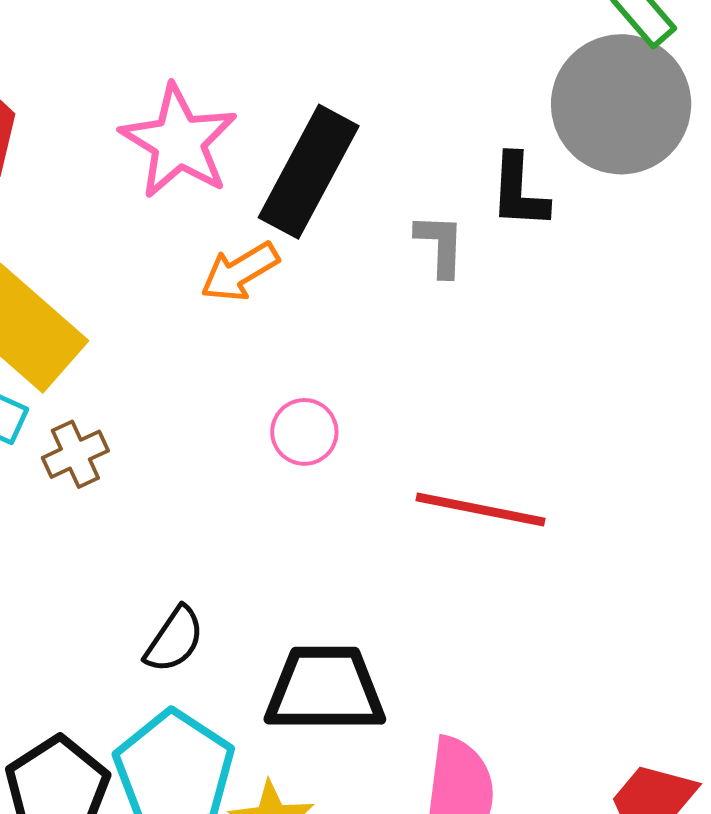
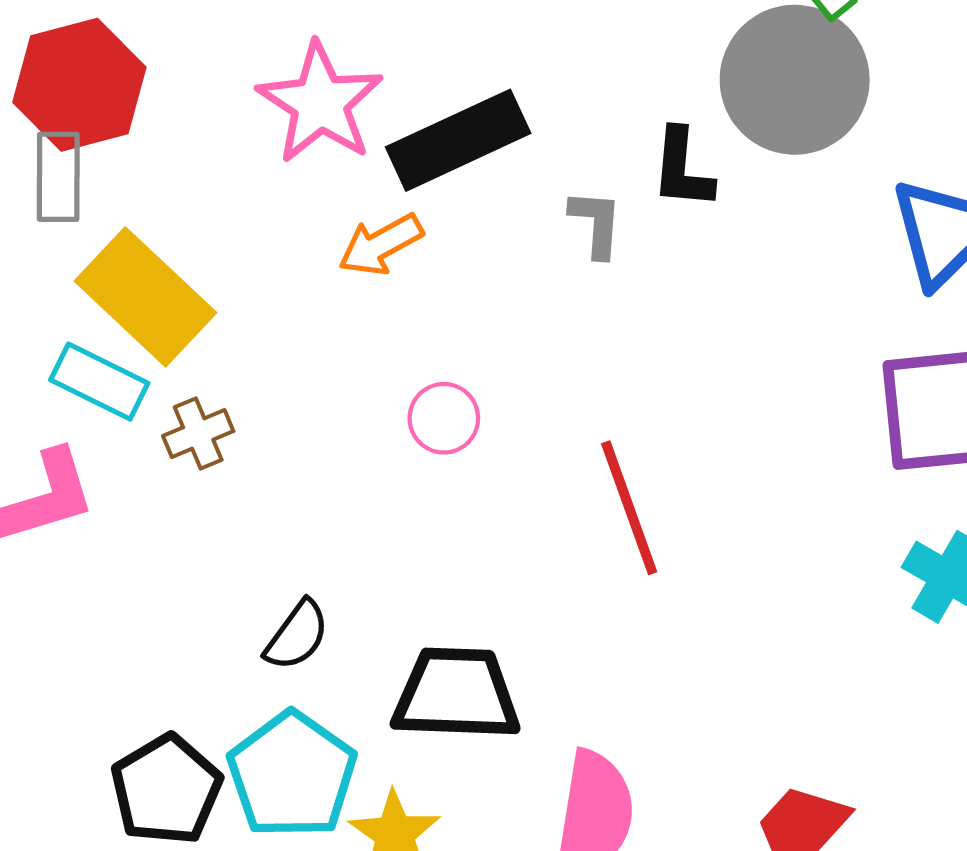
black rectangle: (309, 172) -> (458, 140), turned 35
red line: (480, 509) -> (629, 508), turned 57

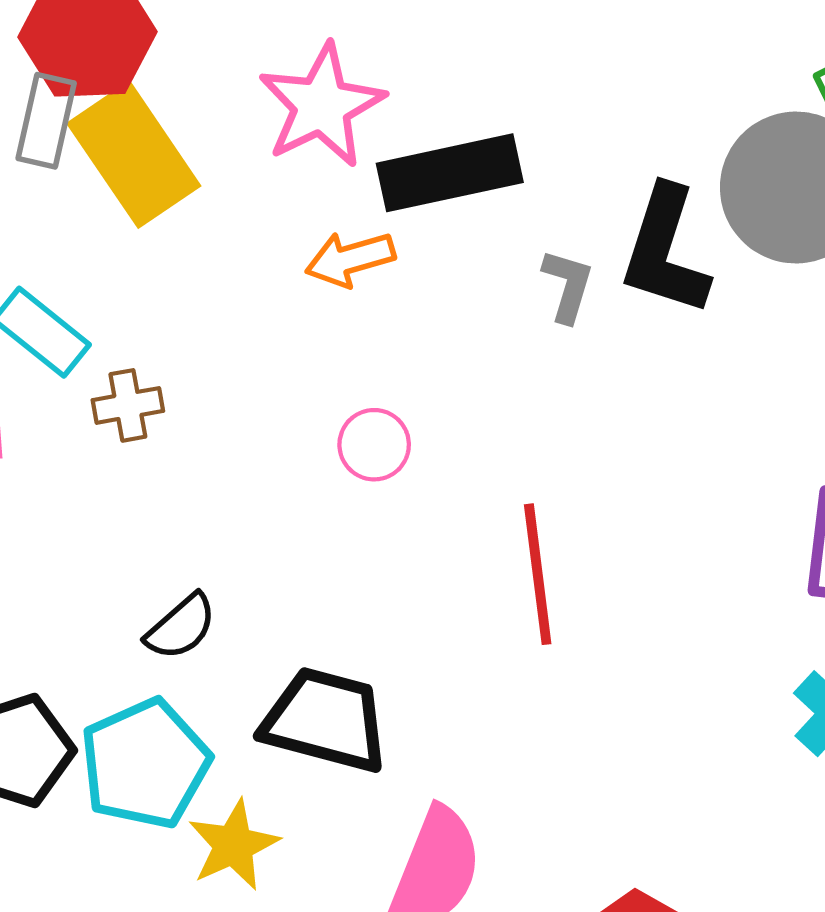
black L-shape: (682, 169) -> (665, 251), size x1.5
yellow rectangle: (145, 297) -> (134, 155), moved

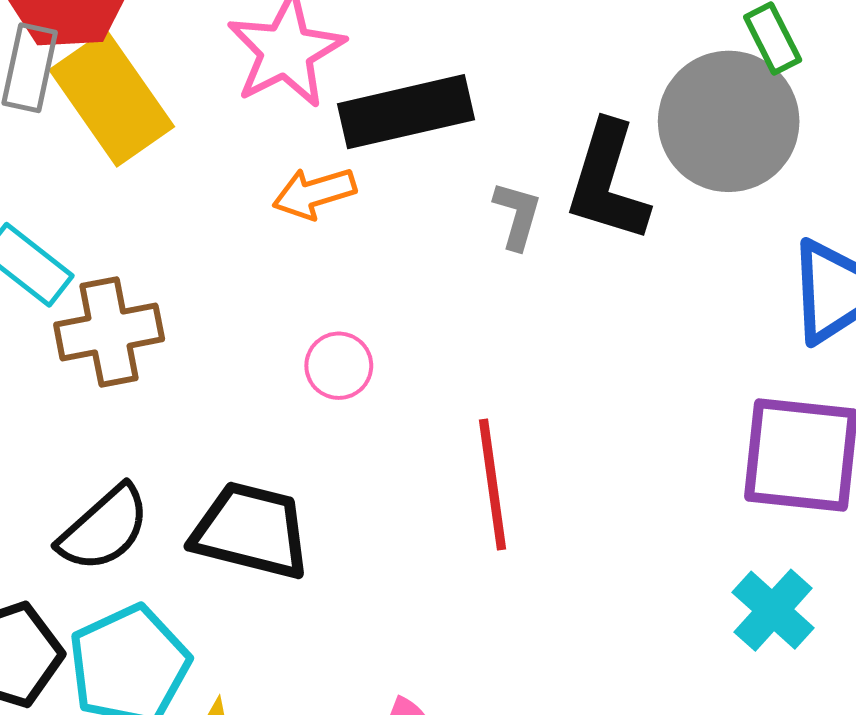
brown cross: (128, 405) -> (109, 332), size x1.6
black semicircle: (181, 627) -> (104, 529), moved, size x1.4
black trapezoid: (325, 720) -> (251, 531), moved

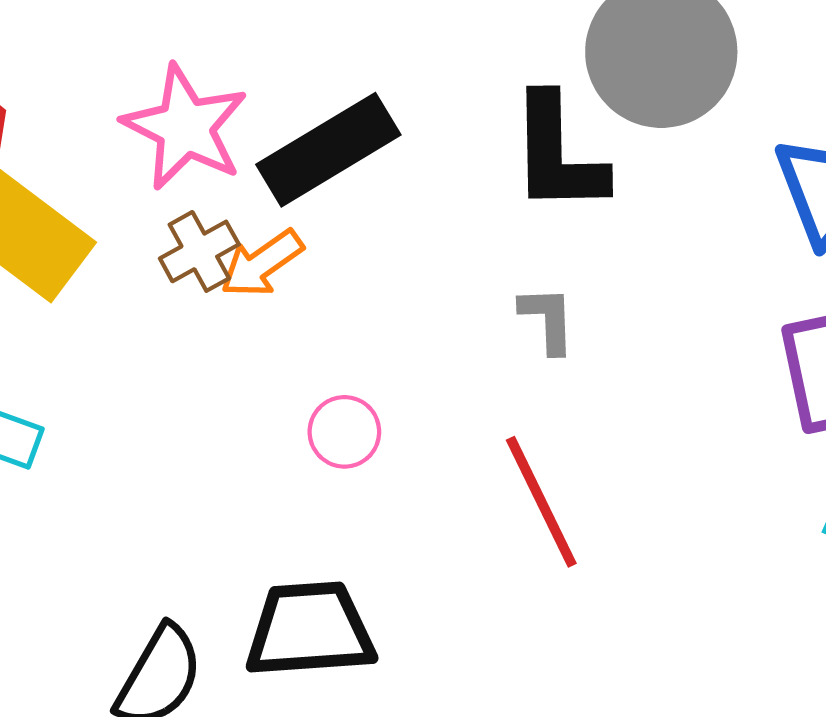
gray L-shape: (517, 215) -> (548, 319), moved
brown cross: (109, 332) -> (199, 251), moved, size x0.7

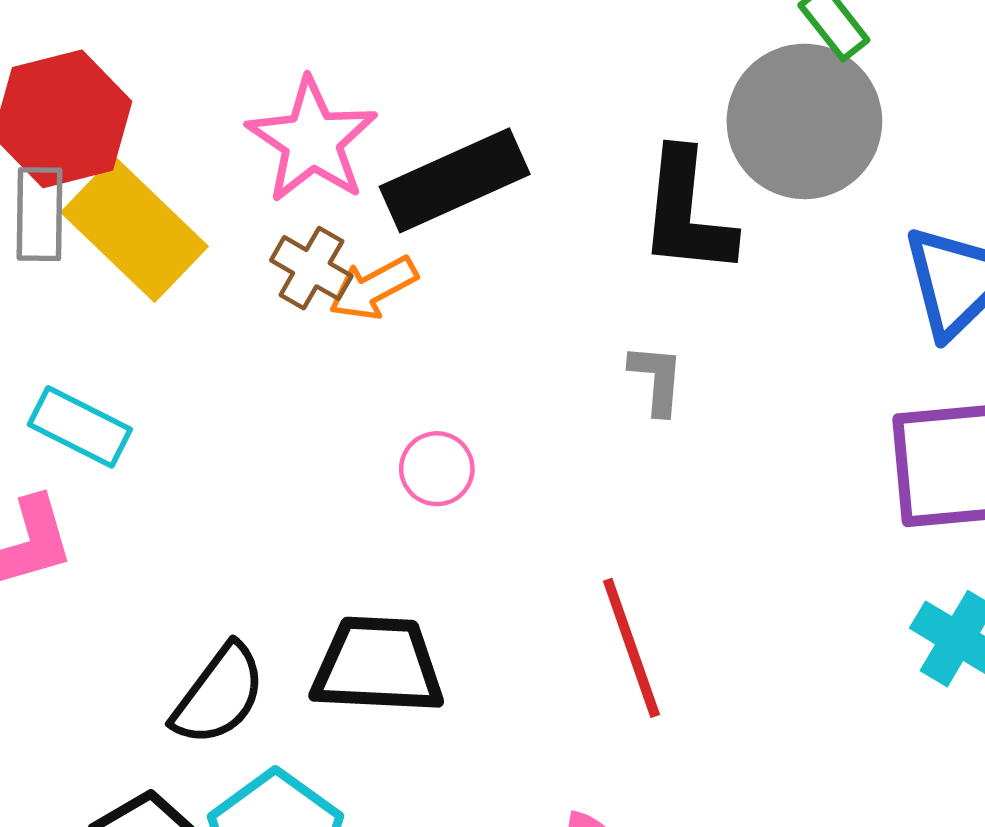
brown cross: (199, 251) -> (311, 268), turned -38
red line: (541, 502) -> (631, 648), moved

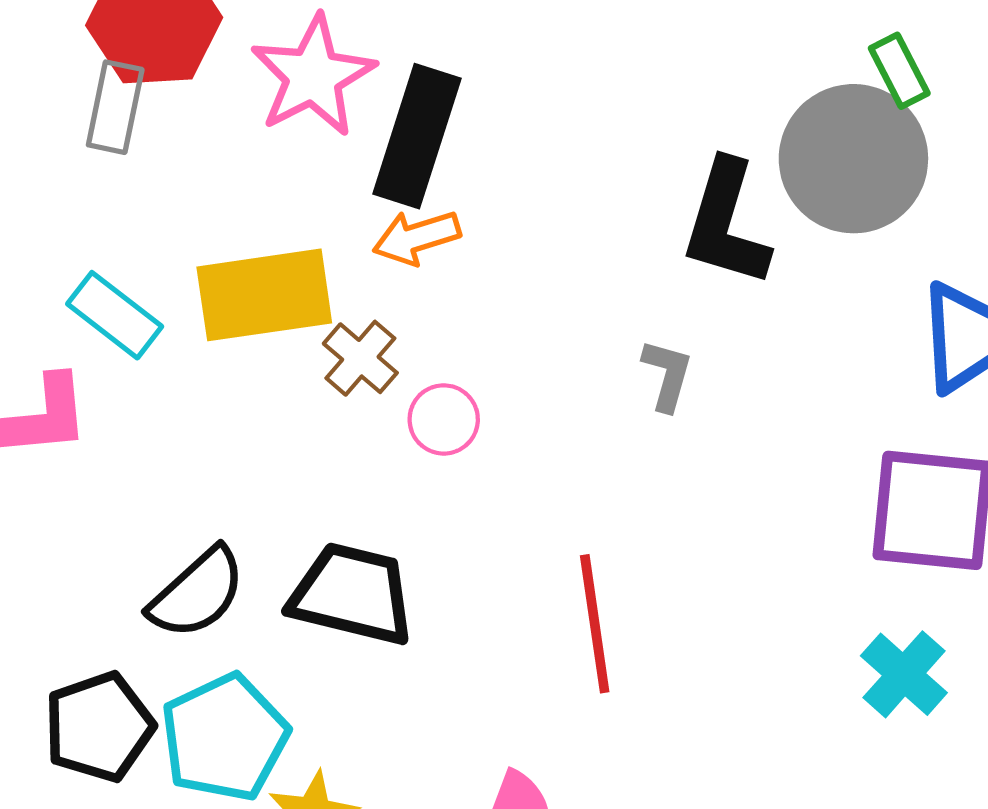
pink star: (312, 140) -> (313, 76), moved
black rectangle: (455, 180) -> (417, 136), moved, turned -59
yellow rectangle: (134, 229) -> (264, 295), moved, turned -63
brown cross: (311, 268) -> (360, 358), moved

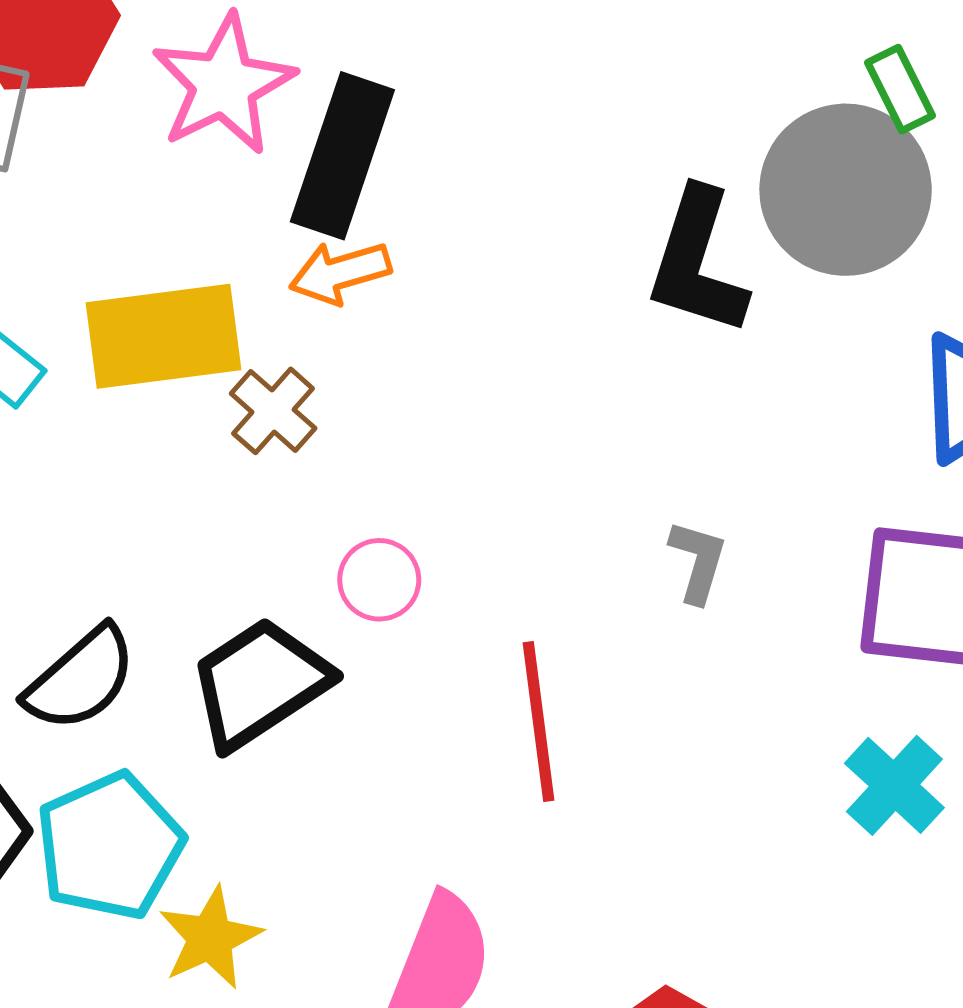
gray L-shape: (667, 375) -> (698, 561), moved
pink circle: (444, 419) -> (379, 580), moved
black trapezoid: (352, 594) -> (260, 683), turned -48

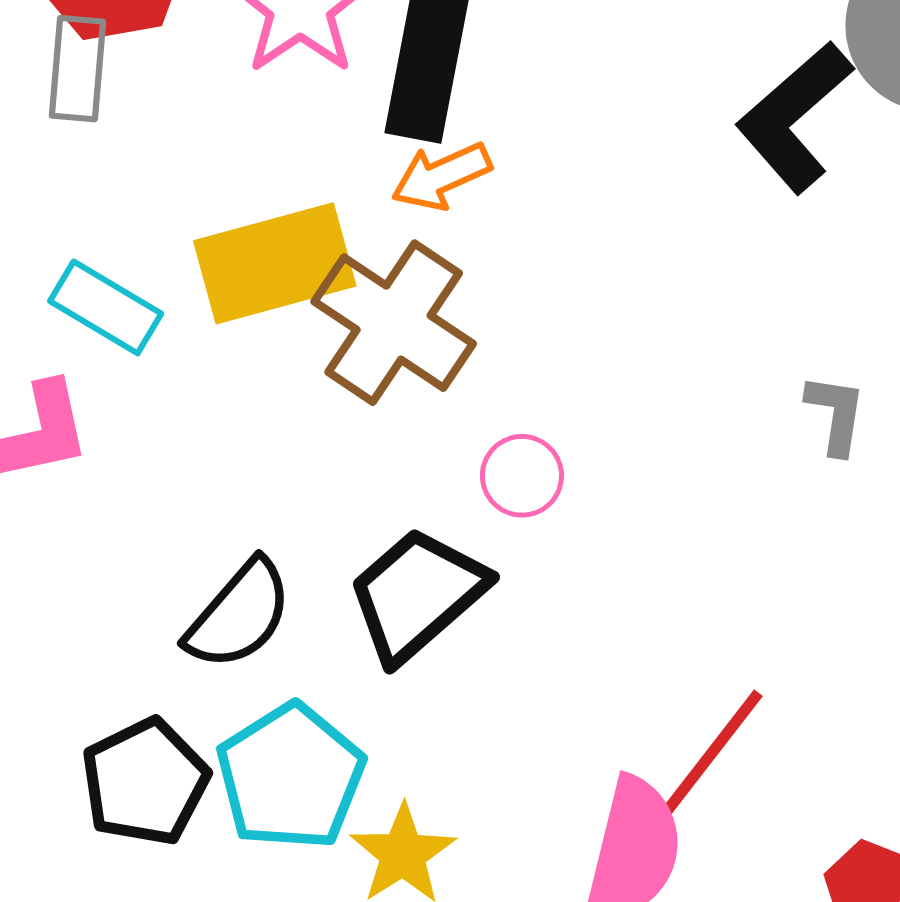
black L-shape: (697, 262) -> (795, 117), turned 39
brown cross: (273, 411) -> (394, 323), size x1.8
red line: (539, 721) -> (709, 757), moved, turned 53

